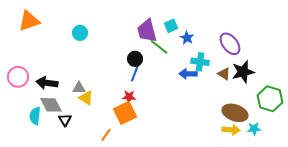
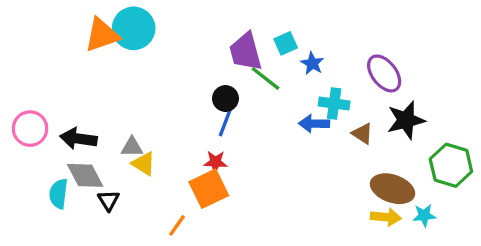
orange triangle: (29, 21) -> (102, 35), moved
cyan circle: (80, 33) -> (134, 28), moved, size x1.6
brown triangle: (224, 74) -> (362, 134), moved

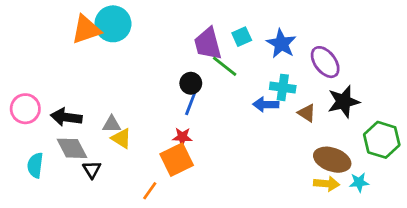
blue star: (312, 63) -> (281, 44), moved, size x1.5
cyan semicircle: (58, 194) -> (35, 165), moved

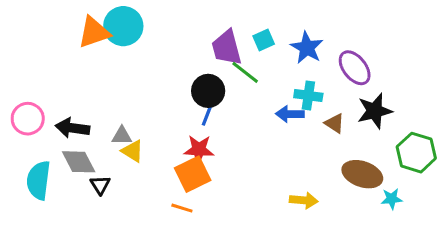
black circle: (191, 83) -> (208, 91), size x1.4
red star: (182, 137) -> (199, 149), size x1.4
cyan semicircle: (35, 165) -> (39, 180), size x1.4
yellow arrow: (327, 184) -> (304, 200), moved
orange line: (150, 191) -> (182, 208), moved, turned 72

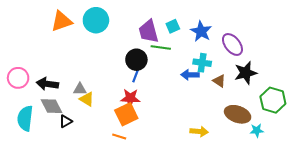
cyan circle: (123, 26) -> (96, 20), moved
green line: (245, 72) -> (161, 48), turned -30
black triangle: (100, 185) -> (66, 121), turned 32

